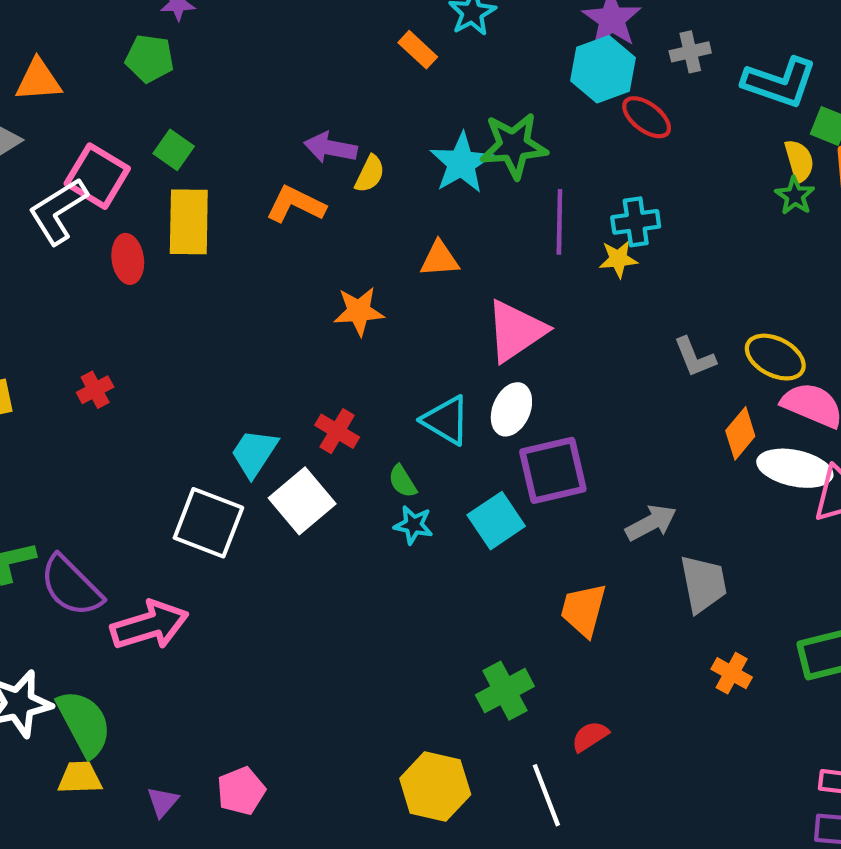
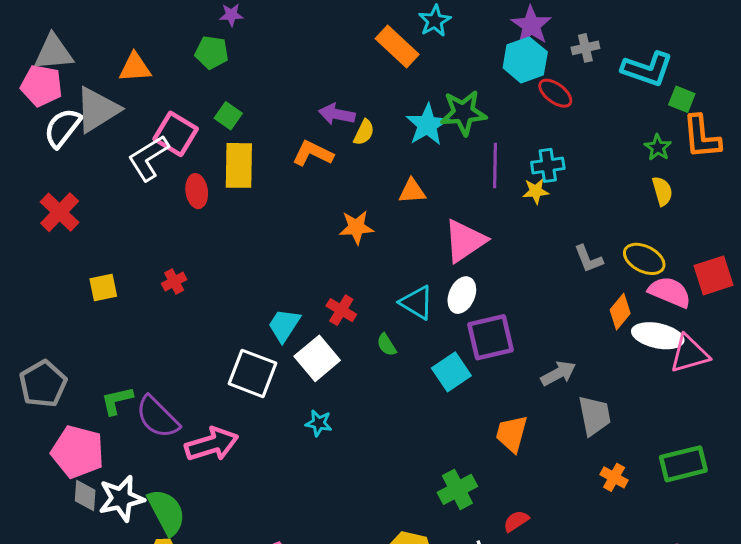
orange rectangle: (418, 50) -> (397, 46), size x1.6
yellow semicircle: (799, 161) -> (662, 191), moved
cyan star: (413, 525) -> (319, 423), moved

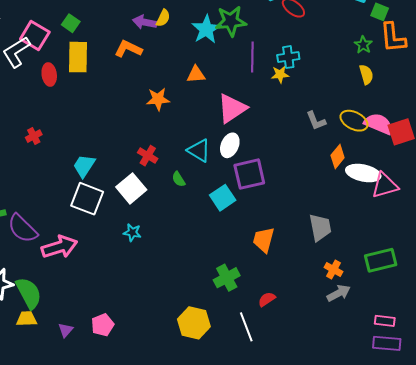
yellow semicircle: (364, 132) -> (163, 18), moved
pink semicircle: (670, 292) -> (379, 124), moved
cyan trapezoid: (284, 325) -> (84, 166), moved
gray arrow: (558, 373) -> (339, 293), moved

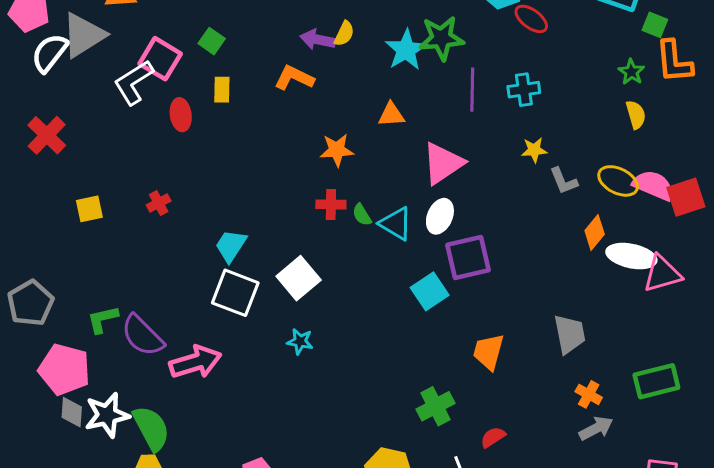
yellow rectangle: (78, 57) -> (222, 90), size x0.6
yellow star: (280, 74) -> (534, 150), moved
red cross: (148, 156) -> (331, 204), moved, turned -30
green semicircle: (178, 179) -> (362, 215), moved

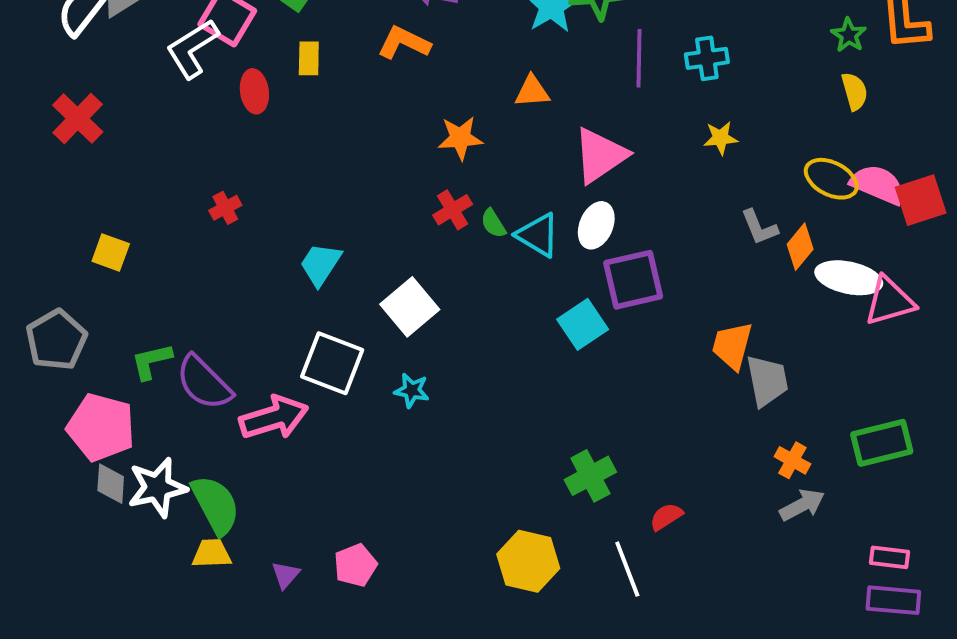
gray L-shape: (564, 181) -> (759, 227), moved
red cross: (331, 204) -> (453, 210), turned -32
yellow square: (89, 209) -> (111, 253), moved, turned 32
white square: (235, 293) -> (332, 363), moved
orange trapezoid: (489, 352) -> (732, 346), moved

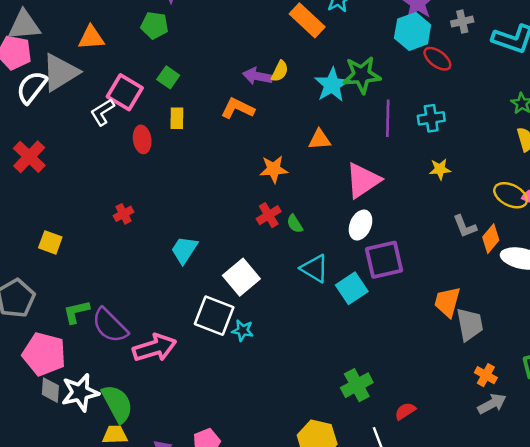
white L-shape: (192, 49) -> (102, 112), size x0.7
cyan triangle: (538, 235) -> (315, 268), moved
white square: (332, 363) -> (214, 316), moved

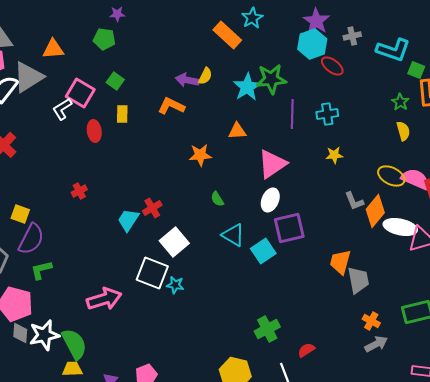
red cross: (269, 215) -> (152, 208), moved
orange diamond: (491, 239) -> (375, 211), size x1.4
purple semicircle: (110, 326) -> (31, 239), moved, turned -108

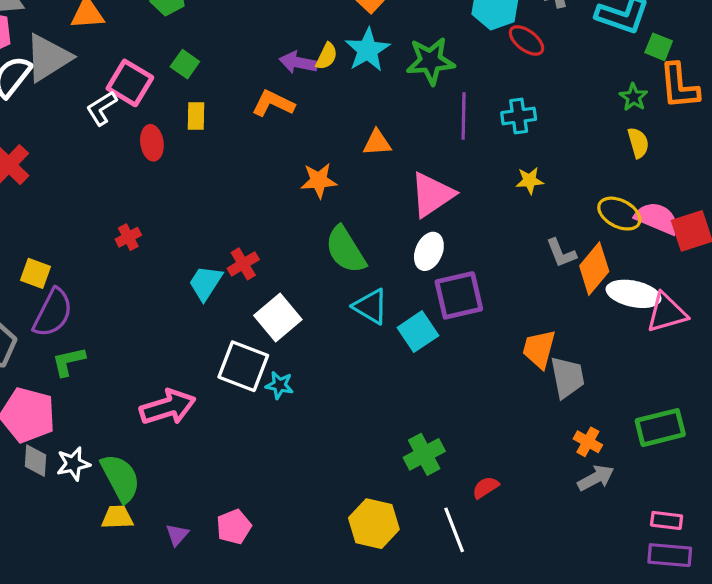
cyan star: (247, 87) -> (368, 50), moved
green semicircle: (217, 199) -> (346, 250), size x2.0
white star: (44, 335) -> (73, 464), size x0.7

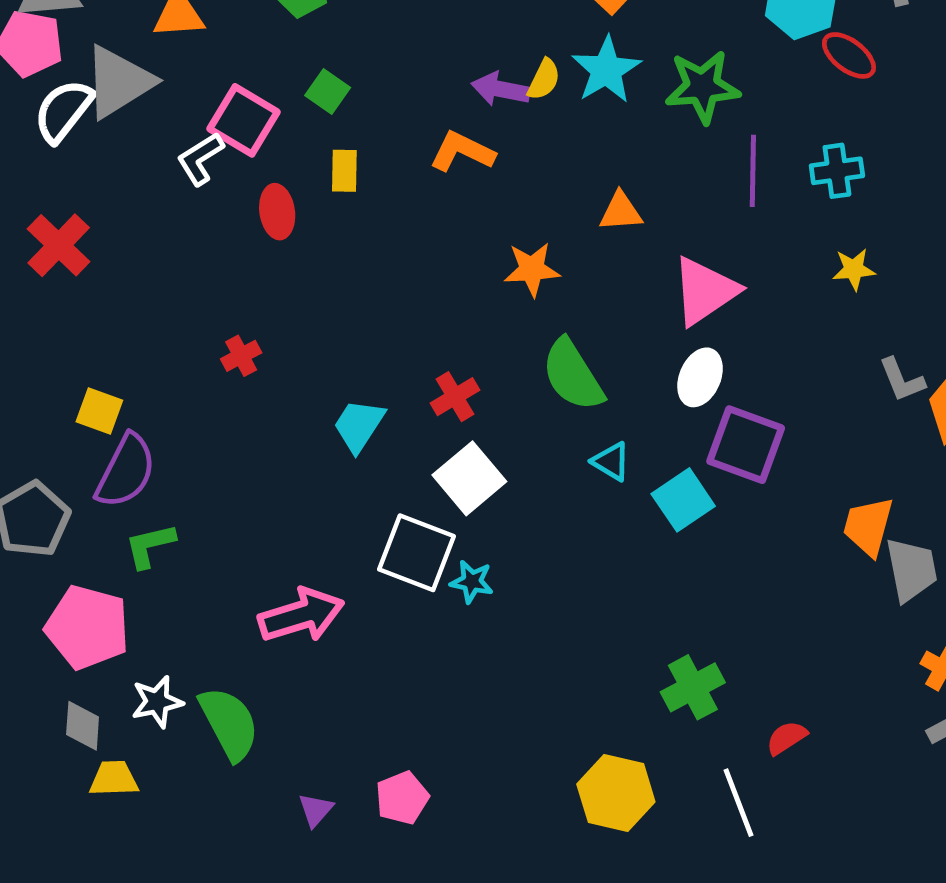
red cross: (243, 264) -> (455, 397), moved
purple square: (459, 295) -> (746, 445), turned 33
cyan triangle: (371, 306) -> (611, 461), size x0.7
gray diamond: (35, 461) -> (83, 726), moved
yellow trapezoid: (117, 517) -> (114, 779), moved

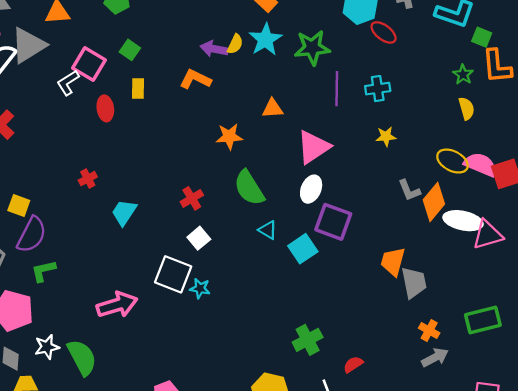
cyan trapezoid: (359, 425) -> (124, 212), moved
white square: (469, 478) -> (199, 238), size x0.7

